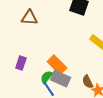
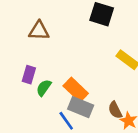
purple rectangle: (21, 63) -> (29, 75), moved
green semicircle: (46, 77) -> (44, 88), moved

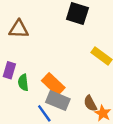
green semicircle: (44, 88) -> (23, 82), turned -42

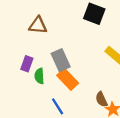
gray rectangle: (58, 101) -> (61, 60), moved, turned 40

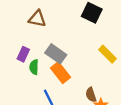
gray rectangle: (61, 60) -> (56, 54), turned -36

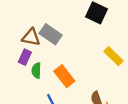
brown triangle: (37, 19) -> (31, 37), moved
gray rectangle: (56, 54) -> (51, 34), moved

